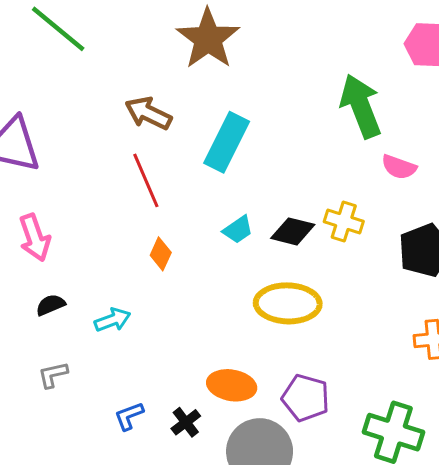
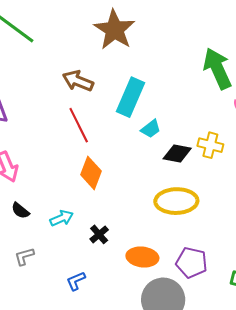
cyan trapezoid: (238, 230) -> (151, 129), moved
orange diamond: (161, 254) -> (91, 173), size x1.5
black semicircle: (50, 305) -> (20, 211), turned -114
black cross: (186, 422) -> (99, 234), moved

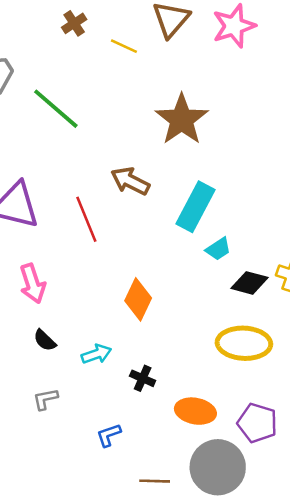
red line: (79, 125) -> (86, 219), moved
black cross: (99, 234) -> (143, 378), turned -30

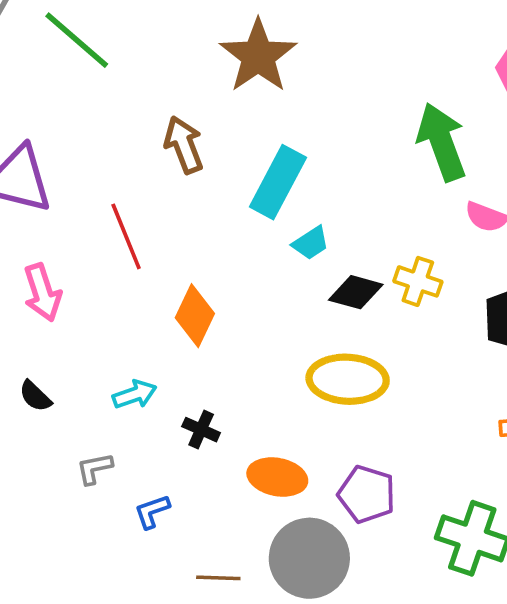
brown arrow: (130, 181) -> (184, 145), turned 42
red line: (86, 219) -> (126, 236), moved
black semicircle: (45, 340) -> (35, 396), moved
gray L-shape: (45, 399) -> (94, 468), moved

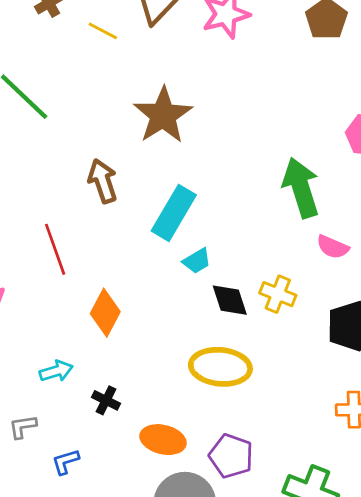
black diamond: (356, 292) -> (230, 300), turned 54

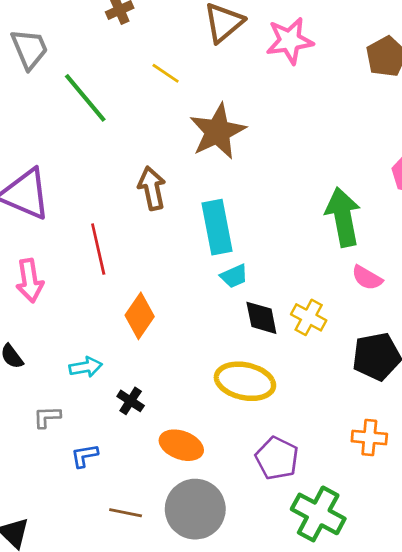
yellow line: (103, 31) -> (166, 73), moved
cyan rectangle: (174, 213) -> (217, 227), turned -48
purple pentagon: (231, 456) -> (277, 458), moved

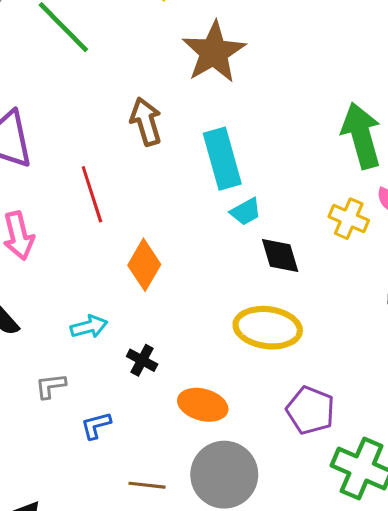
yellow cross: (309, 317) -> (349, 219), moved

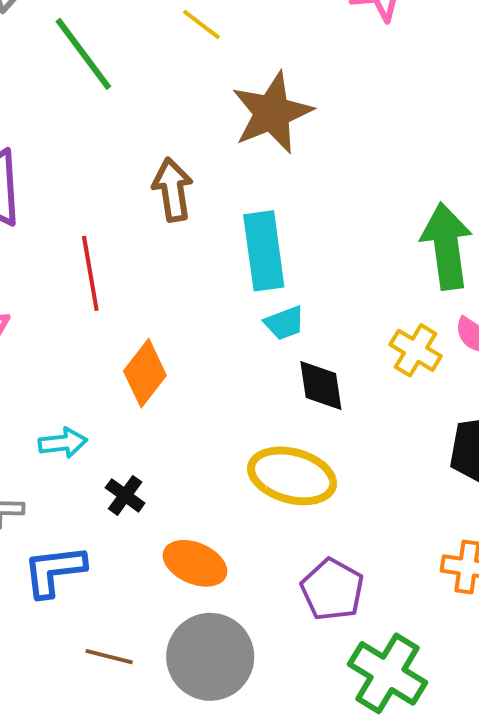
blue L-shape: (96, 425) -> (54, 571), size x1.6

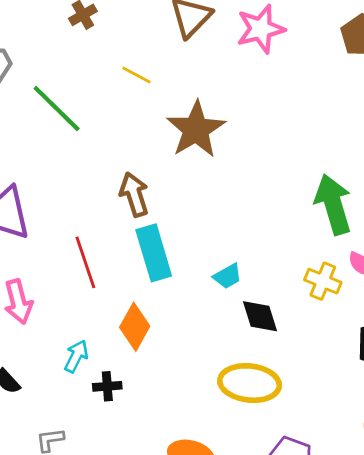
cyan rectangle: (264, 251) -> (154, 253), moved
cyan arrow: (63, 443) -> (76, 356), moved, turned -48
black cross: (125, 495) -> (107, 386), moved, turned -32

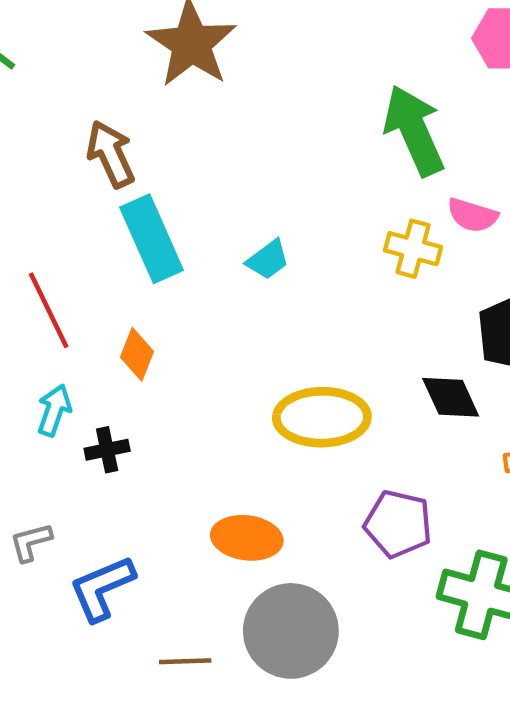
red line: (85, 262) -> (49, 310), moved
black diamond: (260, 316) -> (451, 397), moved
orange diamond: (135, 327) -> (137, 354), size x0.7

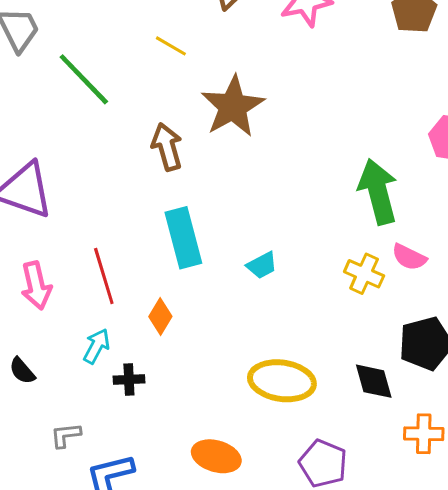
brown arrow: (111, 154) -> (167, 147), moved

